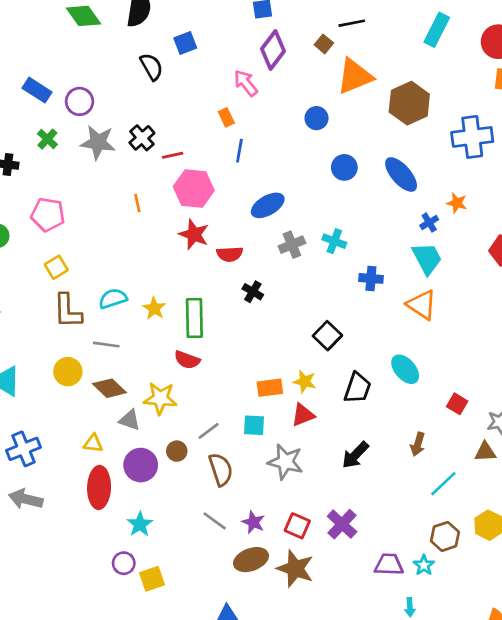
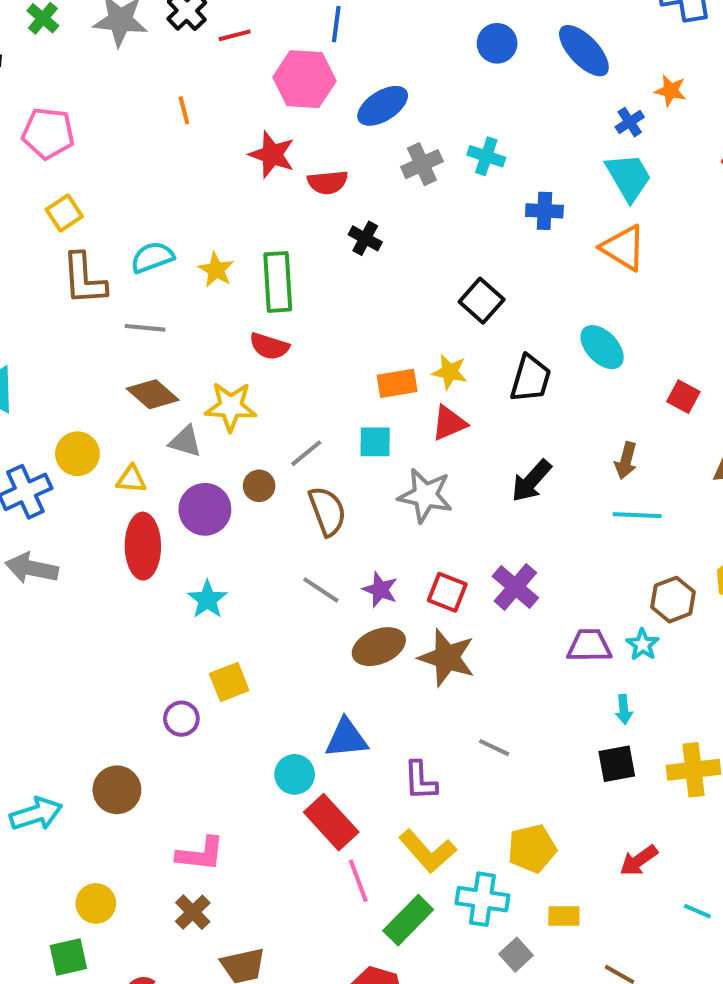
pink hexagon: (194, 189) -> (304, 79), moved
yellow circle: (68, 372) -> (77, 454), moved
cyan line: (443, 484) -> (637, 515), moved, turned 48
purple circle: (124, 563) -> (181, 719), moved

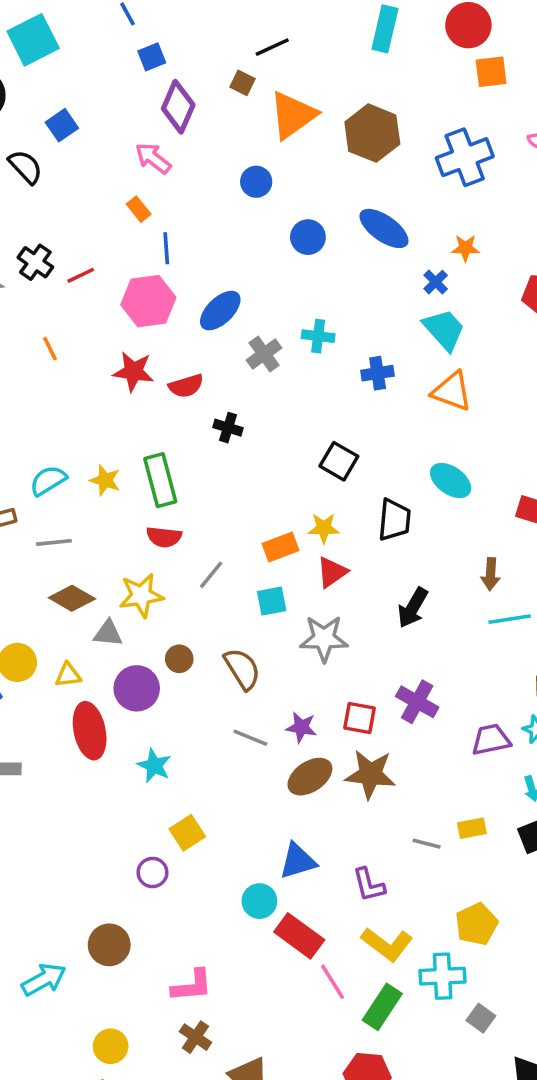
gray line: (306, 453) -> (211, 575), moved
yellow rectangle: (564, 916) -> (472, 828), moved

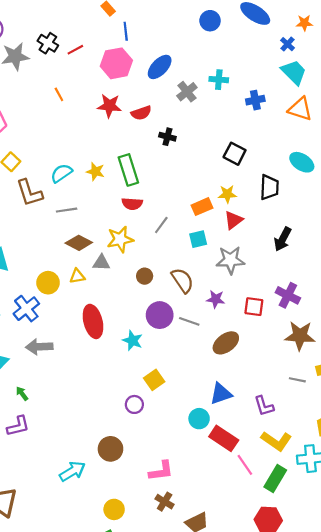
yellow triangle: (68, 675) -> (77, 276), moved
purple circle: (137, 688) -> (160, 315), moved
purple star: (301, 727) -> (216, 299), moved
brown star: (370, 774) -> (300, 336), moved

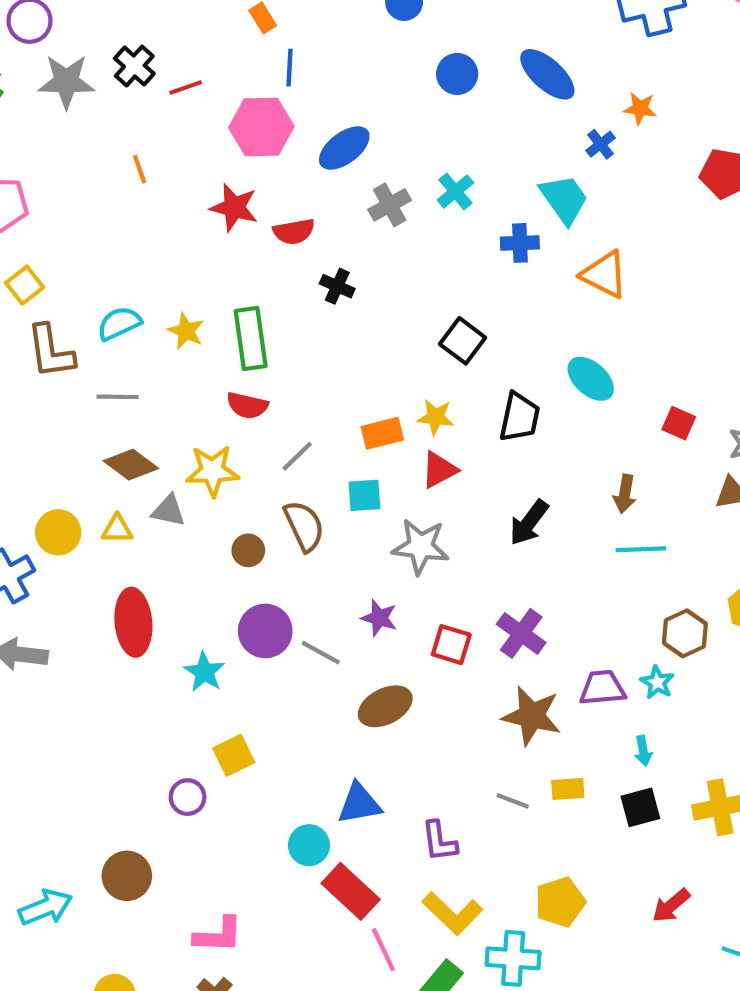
cyan trapezoid: (294, 72) -> (564, 199), moved
cyan cross: (219, 80) -> (455, 191), turned 36
brown semicircle: (182, 280) -> (304, 526), moved

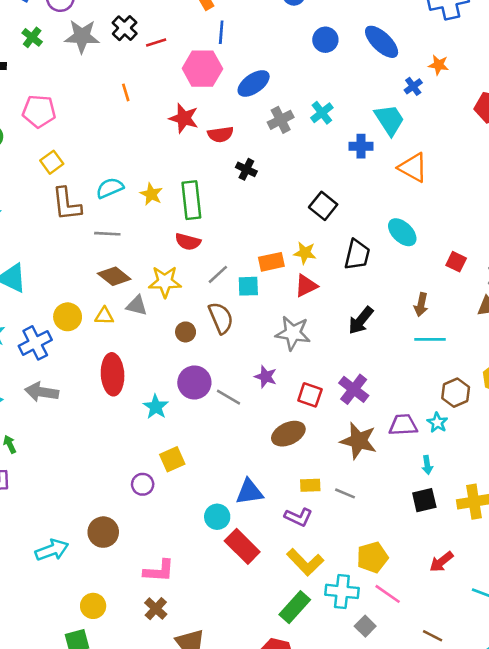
cyan square: (364, 495) -> (248, 286), moved
brown ellipse: (385, 706) -> (288, 434), moved
yellow rectangle: (568, 789) -> (310, 485), moved
purple L-shape: (439, 841) -> (298, 517), turned -60
pink line: (383, 950) -> (388, 594), moved, turned -32

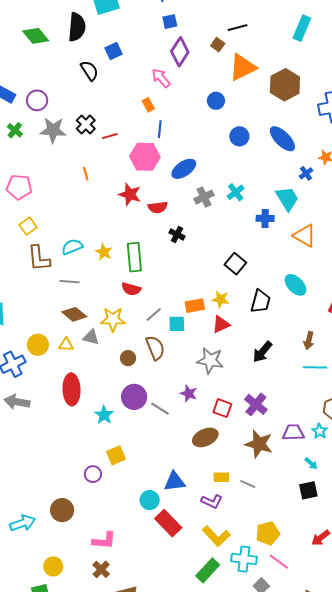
cyan arrow: (427, 465) -> (311, 463), turned -40

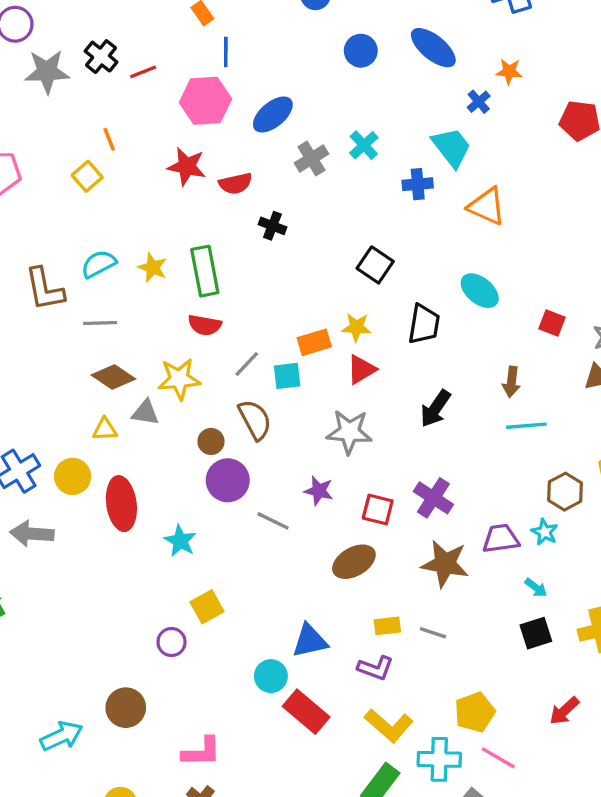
yellow square: (28, 226) -> (87, 176), moved
yellow circle: (38, 345) -> (73, 476), moved
purple circle: (134, 397) -> (228, 480), moved

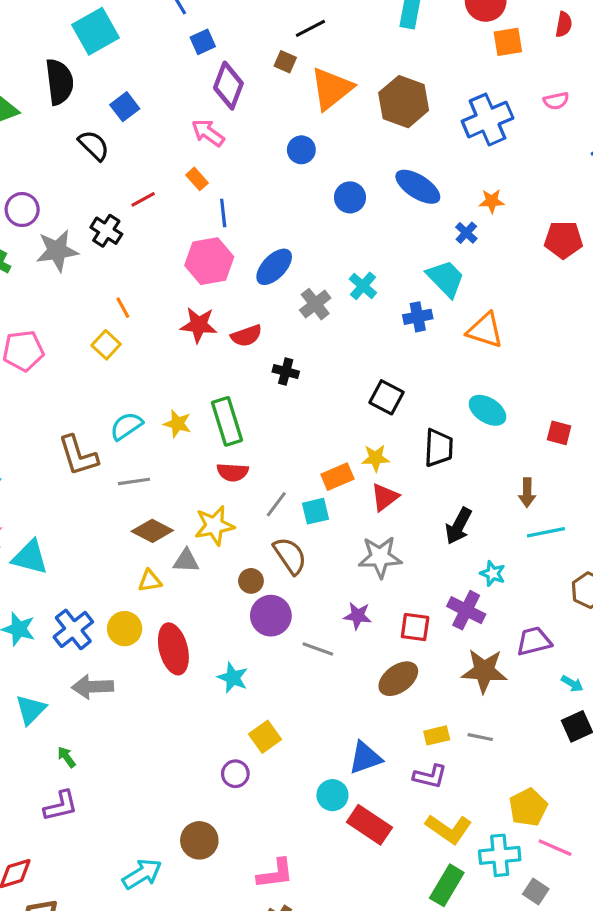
red line: (143, 72) -> (143, 199), moved
cyan star: (545, 532) -> (493, 574), moved

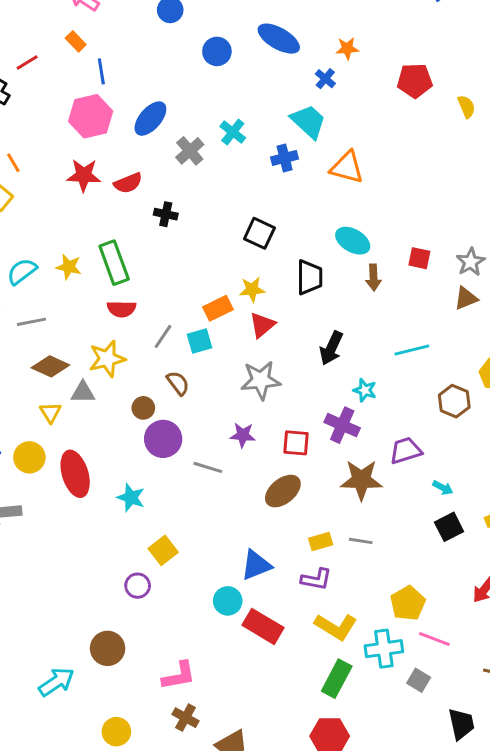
brown arrow: (527, 493) -> (373, 277), moved
brown semicircle: (290, 556) -> (178, 383), size x0.7
yellow triangle: (150, 581) -> (50, 412), turned -50

